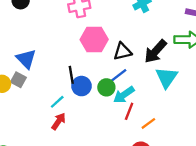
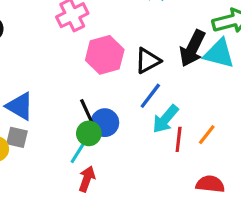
cyan triangle: (167, 77) -> (219, 54), moved, turned -35
green circle: (106, 87) -> (89, 133), moved
orange line: (148, 123) -> (207, 135), moved

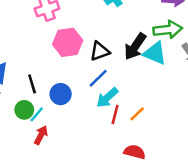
black line: (87, 111) -> (32, 84), moved
green circle: (89, 133) -> (24, 110), moved

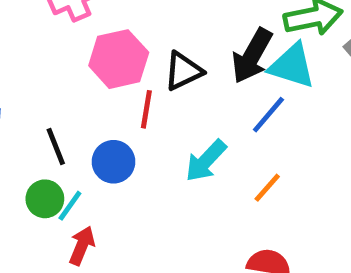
blue line: (98, 78) -> (268, 115), moved
red line: (115, 114) -> (146, 109), moved

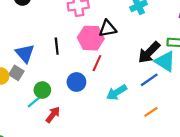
black triangle: (183, 71) -> (108, 29), moved
black line: (56, 147) -> (57, 46), moved
orange line: (267, 188) -> (151, 112), moved
cyan line: (70, 206) -> (34, 102), moved

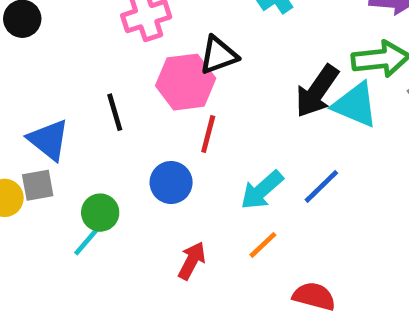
gray square: (16, 73) -> (38, 185), turned -32
blue line: (149, 80) -> (321, 186), moved
orange line: (151, 112) -> (263, 245), moved
red arrow: (53, 115) -> (192, 261), moved

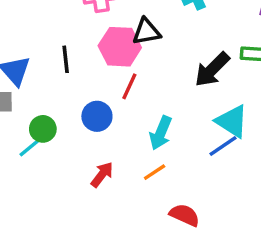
cyan triangle: (355, 105) -> (232, 121), moved
blue line: (321, 186) -> (223, 146), moved
cyan arrow: (262, 190) -> (161, 133), turned -36

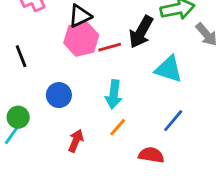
pink hexagon: (120, 47) -> (81, 39), moved
red line: (129, 86) -> (110, 47), moved, turned 65
blue line: (223, 146) -> (173, 121), moved

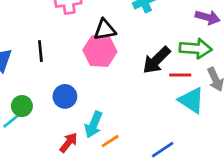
red line: (110, 47) -> (180, 75), moved
cyan triangle: (169, 69) -> (191, 100), moved
cyan arrow: (114, 94) -> (94, 125), moved

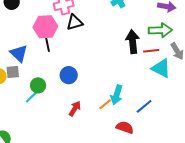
black triangle: (105, 30) -> (75, 22), moved
pink hexagon: (100, 51) -> (45, 27), moved
black arrow: (156, 60) -> (133, 42), turned 135
cyan arrow: (94, 125) -> (117, 95), moved

